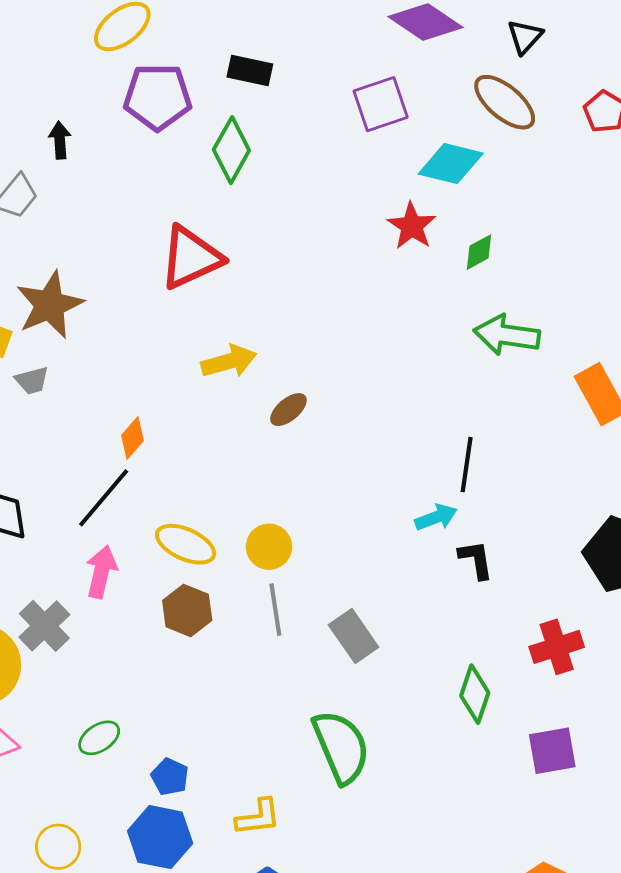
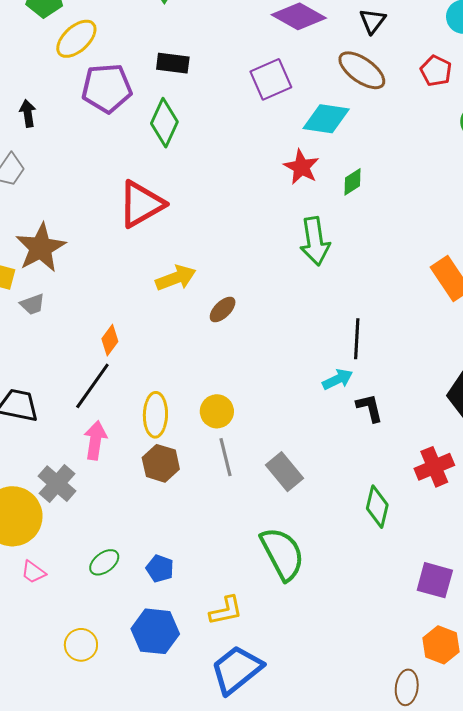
black arrow: (60, 140) -> (28, 113), moved
green arrow: (507, 335) -> (315, 241), moved, turned -102
yellow ellipse: (186, 544) -> (155, 415), turned 72
purple square: (552, 751) -> (435, 580), moved, turned 30
blue pentagon: (170, 777) -> (160, 569), moved

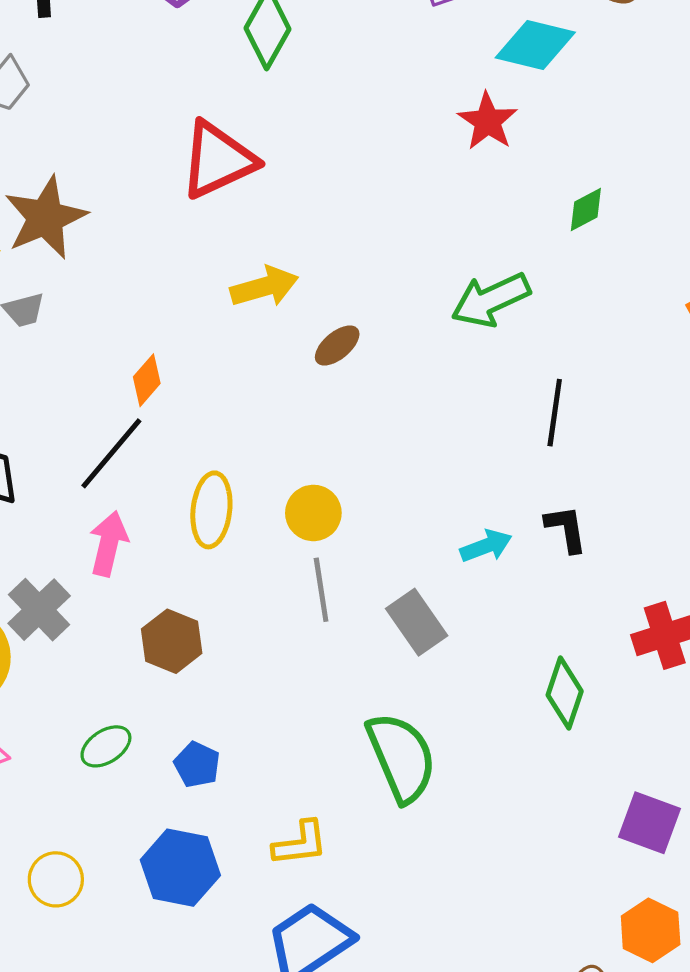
green diamond: (352, 182) -> (586, 209), moved
green arrow: (315, 241) -> (491, 300), moved, turned 69
cyan arrow: (338, 379) -> (486, 546), moved
brown hexagon: (161, 463) -> (172, 641), moved

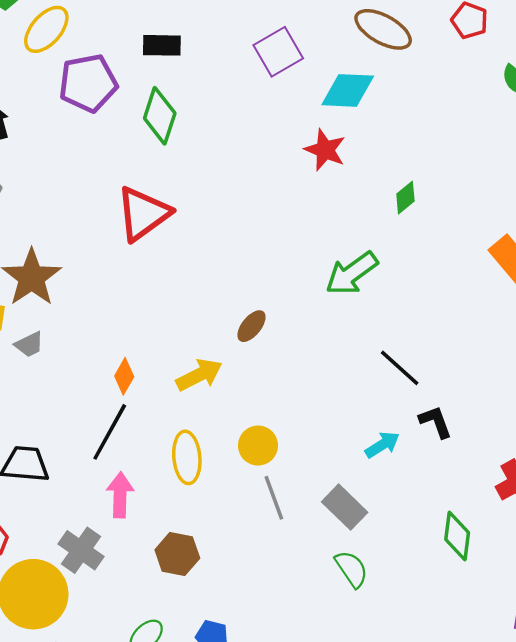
yellow arrow: (264, 287) -> (199, 375), moved
black line: (555, 413) -> (400, 368), moved, turned -45
green semicircle: (401, 757) -> (351, 569), moved, size x0.6

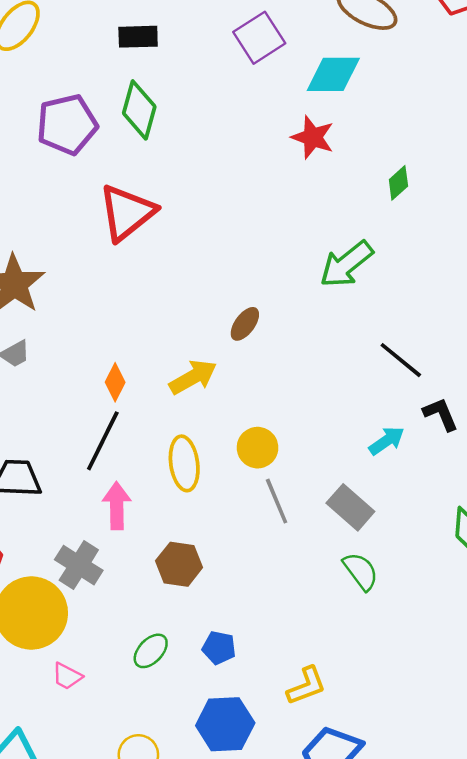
purple pentagon: (88, 83) -> (67, 124), moved

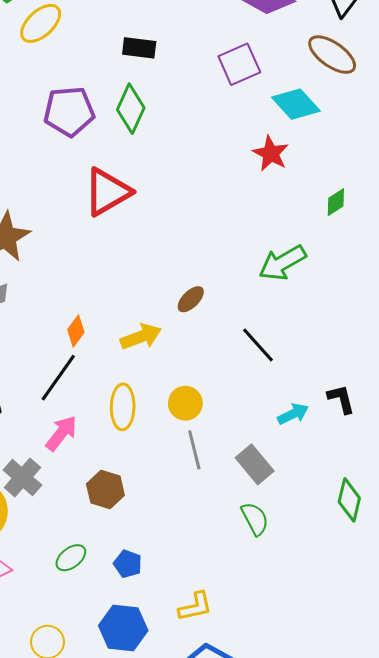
cyan diamond: (333, 74) -> (296, 104), turned 39
black line: (401, 360) -> (258, 345), moved
pink arrow: (117, 506) -> (61, 433), turned 30

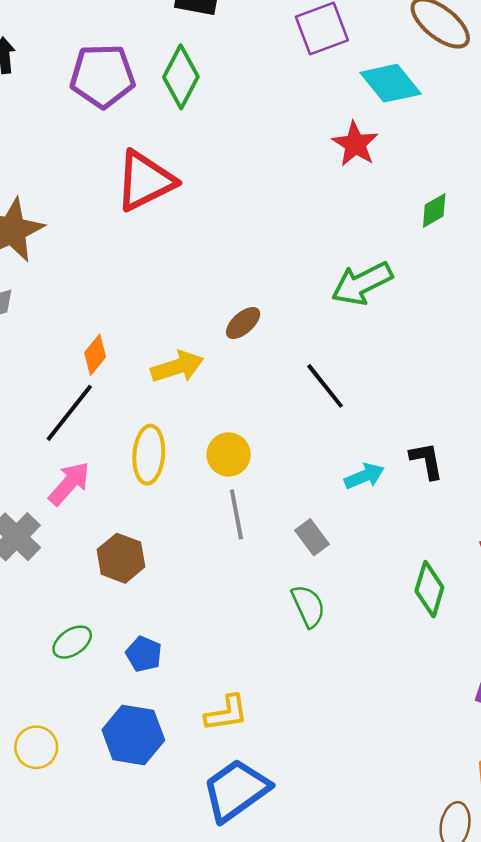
gray rectangle: (255, 464) -> (312, 537), size x0.7

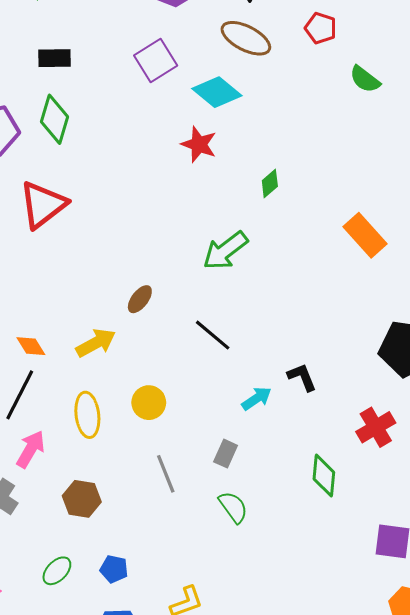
orange diamond: (95, 355) -> (31, 346), turned -60
gray line: (236, 514) -> (166, 474), moved
gray rectangle: (312, 537) -> (226, 454), turned 72

